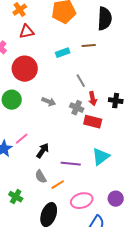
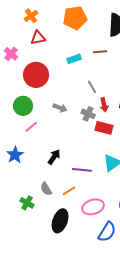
pink line: (22, 139) -> (31, 127), moved
gray semicircle: (41, 177) -> (46, 189), moved

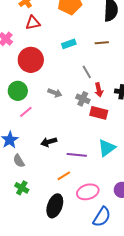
brown line: (100, 52) -> (102, 43), moved
black arrow: (54, 157) -> (49, 142), turned -140
gray semicircle: (46, 189) -> (19, 161), moved

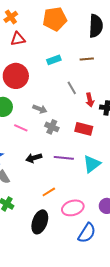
red arrow: (99, 90) -> (90, 100), moved
gray cross: (83, 99) -> (52, 127), moved
pink line: (26, 112) -> (21, 128), moved, turned 64
purple line: (77, 155) -> (64, 158), moved

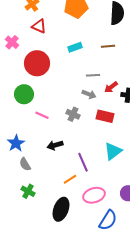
red triangle: (18, 39) -> (39, 26), turned 35
gray line: (72, 88) -> (93, 75), turned -64
red arrow: (90, 100) -> (111, 87), turned 64
gray arrow: (40, 109) -> (89, 94), moved
purple line: (64, 158) -> (83, 162), moved, turned 60

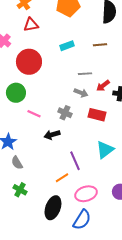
red triangle: (39, 26) -> (31, 25), turned -35
black arrow: (55, 145) -> (52, 135), moved
blue semicircle: (108, 220) -> (82, 220), moved

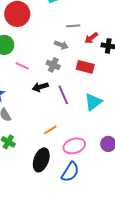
gray arrow: (81, 93) -> (61, 45), moved
purple line: (75, 161) -> (63, 95), moved

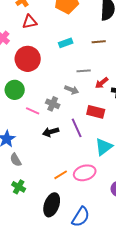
gray cross: (53, 65) -> (53, 104), moved
purple line: (63, 95) -> (77, 128), moved
pink ellipse: (74, 146) -> (85, 173), moved

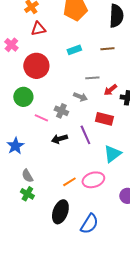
gray semicircle: (16, 160) -> (27, 176), moved

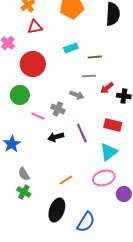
brown line: (107, 49) -> (95, 57), moved
red rectangle: (104, 119) -> (113, 125), moved
pink ellipse: (93, 180) -> (104, 178), moved

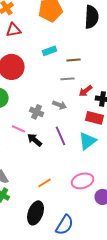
gray arrow: (77, 95) -> (60, 105), moved
pink line: (38, 116) -> (19, 129), moved
red rectangle: (113, 125) -> (95, 118), moved
black arrow: (56, 137) -> (35, 140), turned 56
cyan triangle: (109, 152) -> (88, 141), moved

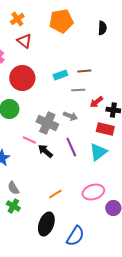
black semicircle: (92, 17) -> (102, 28), size x0.6
red triangle: (14, 30) -> (24, 41), turned 49
cyan rectangle: (50, 51) -> (60, 75), moved
gray cross: (37, 112) -> (47, 123), size x1.5

